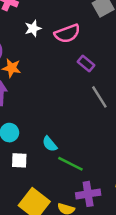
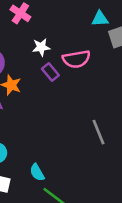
purple rectangle: (86, 63) -> (50, 72), moved

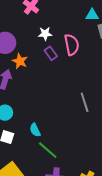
pink semicircle: (76, 59) -> (72, 45), turned -95

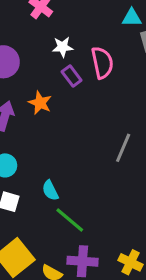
orange star: (20, 61) -> (40, 103), moved
gray line: (85, 102) -> (123, 148), turned 42

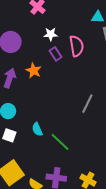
green line: (70, 220) -> (60, 142), moved

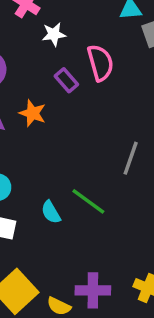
white star: (51, 34) -> (54, 34), moved
green line: (60, 142) -> (88, 201), moved

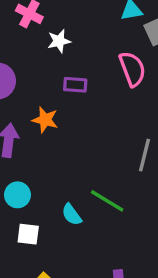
pink semicircle: (100, 63) -> (132, 69), moved
purple rectangle: (66, 80) -> (75, 85), turned -40

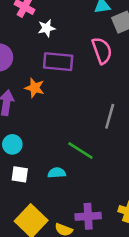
purple rectangle: (75, 85) -> (58, 62), size x1.6
cyan semicircle: (72, 215) -> (57, 173), moved, turned 120

